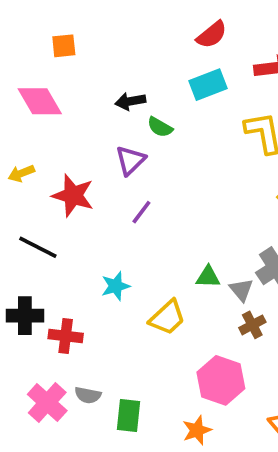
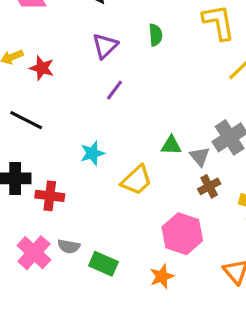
green semicircle: (160, 127) -> (155, 35), moved, turned -125
red star: (73, 195) -> (42, 68), moved, size x0.7
green rectangle: (128, 415) -> (103, 264), turned -72

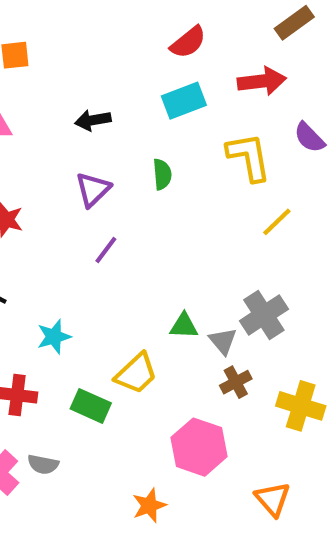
cyan star: (92, 153) -> (54, 337), moved
green rectangle: (103, 264) -> (91, 406), moved
orange star: (162, 276) -> (149, 506), moved

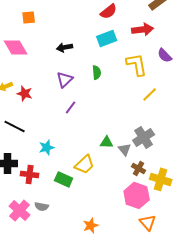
brown cross: (236, 382) -> (139, 168), moved, turned -32
pink hexagon: (199, 447) -> (137, 195), moved

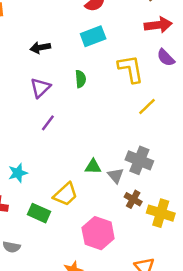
red arrow: (143, 29) -> (158, 25), moved
gray cross: (144, 137) -> (139, 160), turned -35
pink hexagon: (137, 195) -> (98, 233), moved

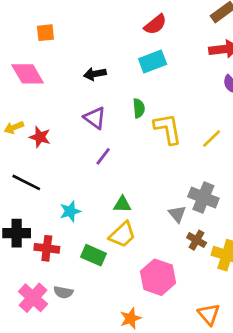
yellow L-shape: (131, 69) -> (168, 129), moved
purple triangle: (40, 88) -> (95, 118), turned -40
green triangle: (93, 167) -> (122, 204), moved

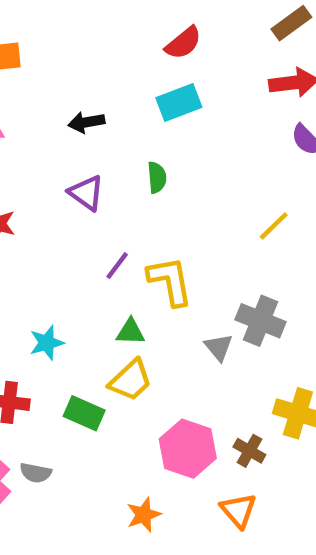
yellow L-shape: (168, 129) -> (170, 281), moved
purple line: (103, 156) -> (117, 266), moved
brown cross: (197, 240) -> (249, 451), moved
orange triangle: (209, 314) -> (238, 510), moved

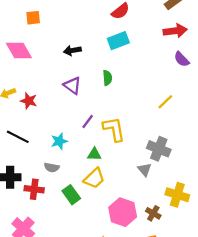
cyan star: (47, 343) -> (59, 141), moved
gray triangle: (219, 347) -> (145, 170), moved
green rectangle: (84, 413) -> (71, 195), turned 30
gray semicircle: (36, 473) -> (52, 167), moved

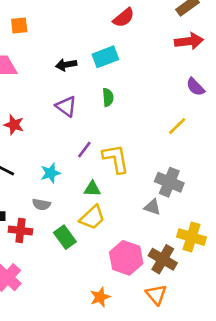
cyan rectangle: (118, 41) -> (105, 57), moved
purple semicircle: (182, 59) -> (195, 87), moved
gray triangle: (145, 170) -> (152, 207), turned -32
brown cross: (153, 213) -> (163, 259), size x1.5

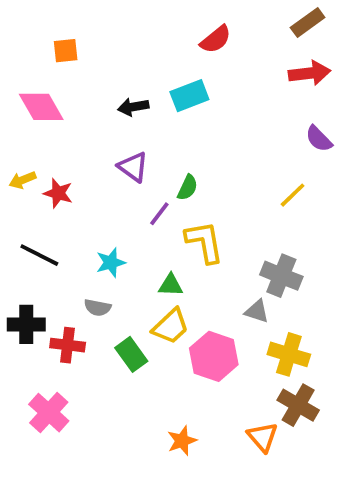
green semicircle: (108, 97) -> (188, 188), moved, turned 30
purple line: (84, 150) -> (159, 214), moved
yellow cross: (191, 237) -> (289, 354), moved
pink hexagon: (126, 258) -> (214, 356), moved
brown cross: (163, 259) -> (298, 405), moved

